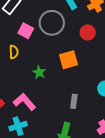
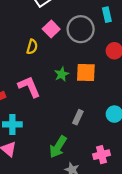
green star: (39, 72) -> (62, 74), moved
pink L-shape: (24, 102) -> (29, 87), moved

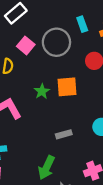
gray rectangle: (78, 117) -> (64, 134), turned 56

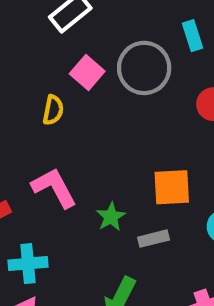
orange square: (67, 87) -> (172, 187), moved
green star: (42, 91) -> (111, 217), moved

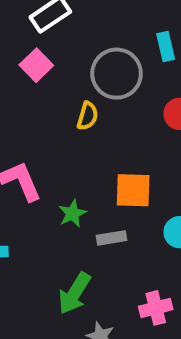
pink square: (87, 72) -> (36, 65), moved
yellow semicircle: (53, 110) -> (88, 116), moved

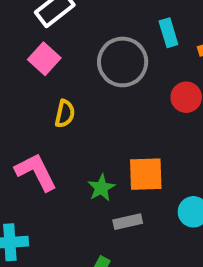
yellow semicircle: (88, 116) -> (65, 114), moved
green star: (72, 214) -> (101, 188), moved

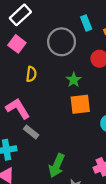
green star: (101, 188) -> (74, 80), moved
gray rectangle: (128, 222) -> (31, 132), moved, turned 56

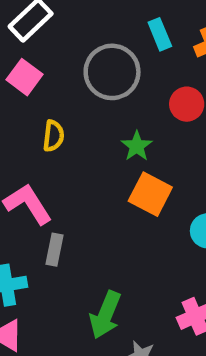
orange square: (80, 104) -> (150, 194), turned 35
gray rectangle: (31, 132) -> (54, 250), turned 64

